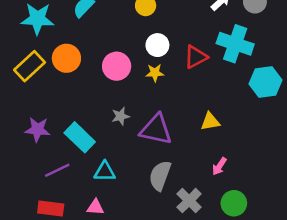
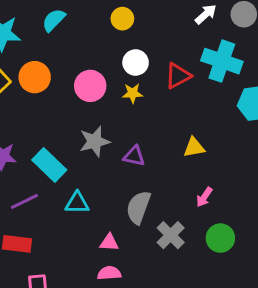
gray star: (121, 116) -> (95, 141), size x1.5
purple triangle: (156, 129) -> (134, 156), size x0.6
pink triangle: (95, 207) -> (109, 242), moved

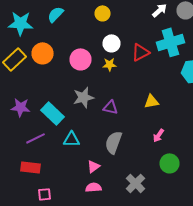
cyan cross: (222, 61) -> (170, 42), turned -36
gray cross: (171, 235) -> (136, 183), moved
pink triangle: (109, 242) -> (94, 166), turned -40

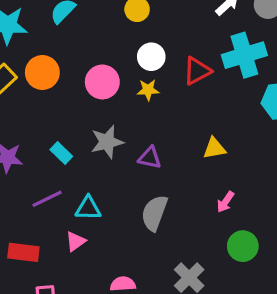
cyan rectangle: (52, 113) -> (61, 153), moved, size x0.6
purple line: (36, 138) -> (47, 199), moved
pink triangle: (94, 166) -> (75, 241), moved

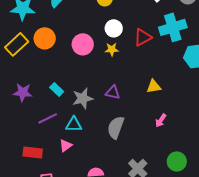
gray star: (107, 142) -> (83, 98), moved
green circle: (243, 246) -> (177, 161), moved

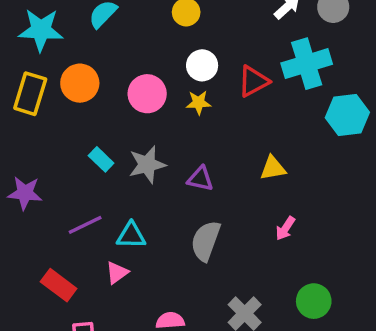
yellow rectangle: (17, 44) -> (30, 94), turned -30
cyan rectangle: (57, 89) -> (101, 159), moved
purple star: (23, 92) -> (25, 193), moved
gray star: (83, 98) -> (147, 165), moved
red rectangle: (33, 152) -> (59, 285), turned 30

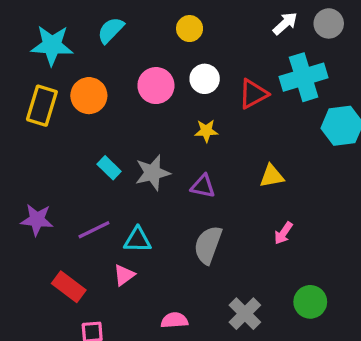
pink circle: (147, 94) -> (156, 86), moved
yellow star: (199, 103) -> (206, 131), moved
purple star: (25, 193) -> (37, 220), moved

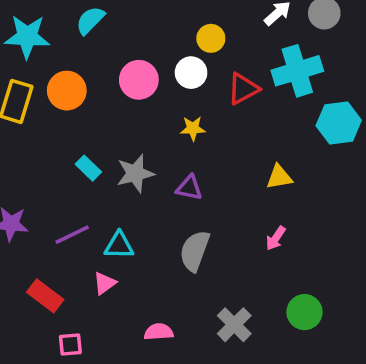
yellow circle: (190, 29) -> (211, 38), moved
yellow triangle: (272, 176) -> (279, 177), moved

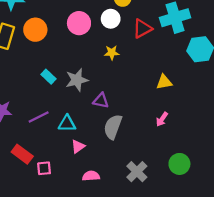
purple triangle: (189, 188) -> (101, 101), moved
pink triangle: (105, 283) -> (78, 146), moved
pink square: (70, 344) -> (44, 168), moved

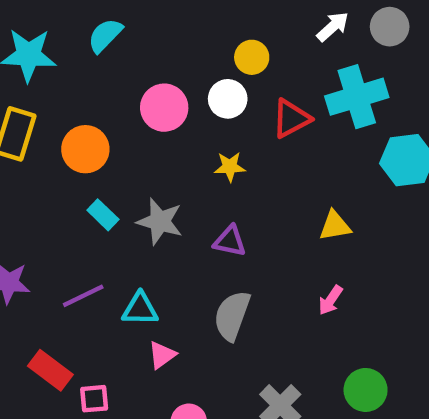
orange circle: (35, 30) -> (85, 149), moved
gray star: (77, 80) -> (160, 221), turned 30
purple triangle: (101, 101) -> (230, 241), moved

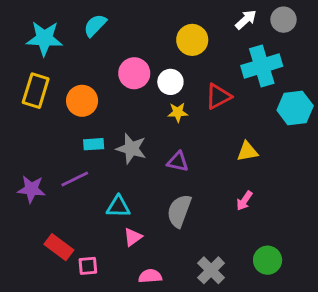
yellow circle: (252, 57) -> (192, 40), size x1.4
white circle: (228, 99) -> (170, 82), moved
red triangle: (291, 119) -> (218, 96), moved
cyan rectangle: (103, 215) -> (94, 144), turned -48
purple line: (83, 296) -> (75, 179), moved

